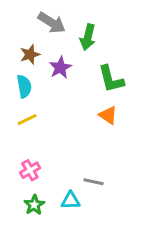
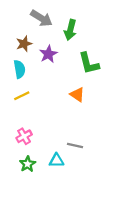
orange triangle: (108, 115) -> (77, 95), moved

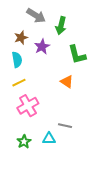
pink cross: (24, 136) -> (28, 106), moved, size x1.5

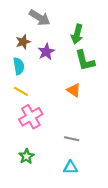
green arrow: (61, 26) -> (77, 34), moved
yellow line: (19, 83) -> (21, 91), turned 56
cyan triangle: (49, 139) -> (70, 167), moved

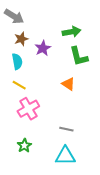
gray arrow: (40, 18) -> (14, 16), moved
green arrow: (77, 34) -> (71, 32), turned -114
cyan triangle: (70, 167) -> (65, 156), size x1.5

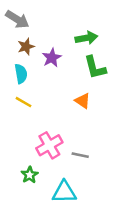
pink cross: (28, 109) -> (49, 145), moved
cyan triangle: (65, 156) -> (64, 192), moved

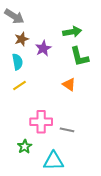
yellow line: (23, 102) -> (19, 86), turned -64
pink cross: (49, 145) -> (41, 122), turned 30

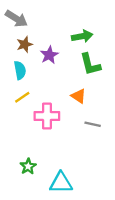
pink cross: (41, 122) -> (47, 116), moved
gray line: (67, 130) -> (93, 124), moved

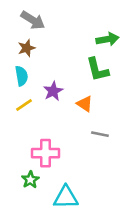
gray arrow: (16, 19) -> (33, 20), moved
green arrow: (82, 36) -> (108, 39), moved
purple star: (49, 55) -> (53, 91), moved
pink cross: (47, 116) -> (45, 153), moved

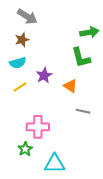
cyan semicircle: (21, 76) -> (18, 63), turned 84

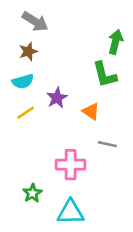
green arrow: (89, 32) -> (115, 42), turned -66
pink cross: (38, 127) -> (71, 165), moved

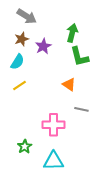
green arrow: (115, 42) -> (72, 33), moved
cyan semicircle: (23, 81) -> (17, 62), turned -42
purple star: (57, 98) -> (43, 46), moved

